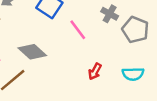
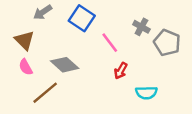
red arrow: (95, 71) -> (121, 71), moved
cyan semicircle: (133, 74) -> (146, 93), moved

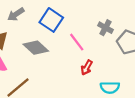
gray diamond: (65, 65) -> (36, 48), moved

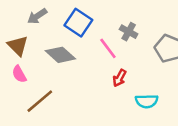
gray cross: (105, 28) -> (129, 32), moved

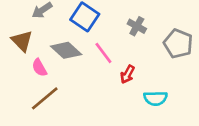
pink line: (108, 48) -> (103, 53), moved
pink semicircle: (19, 74) -> (39, 68), moved

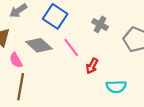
brown line: (45, 98) -> (21, 87), turned -40

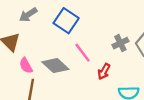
gray cross: (100, 24) -> (120, 43), moved, turned 35
gray diamond: (39, 45) -> (55, 66), moved

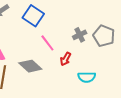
gray diamond: (55, 66) -> (30, 66), moved

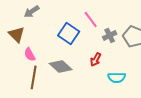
blue square: (33, 16) -> (69, 33), moved
pink line: (47, 43) -> (91, 19), moved

